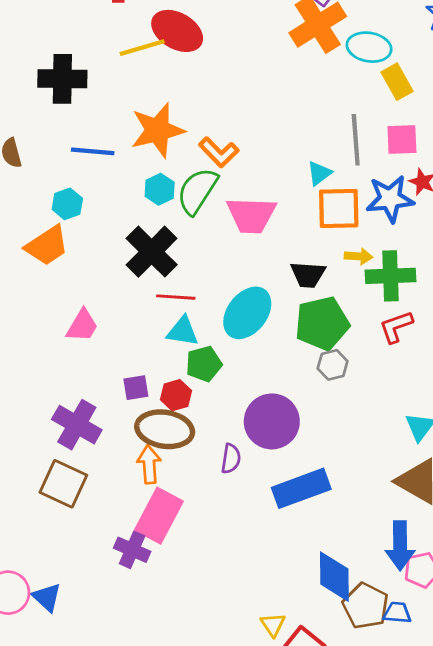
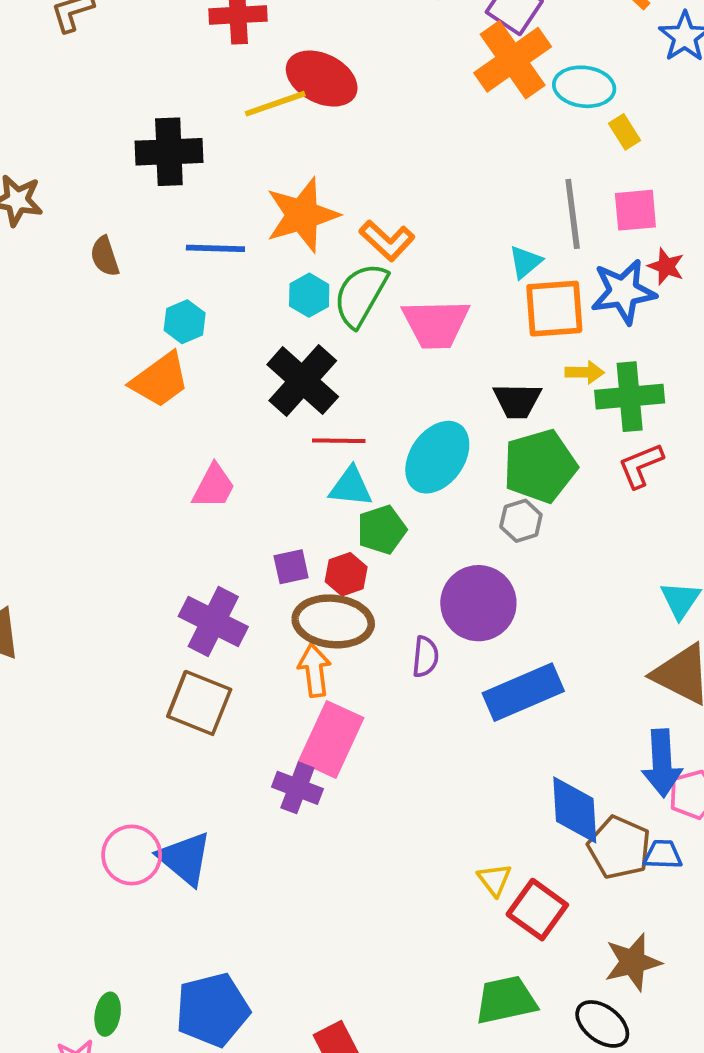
yellow rectangle: (397, 82) -> (625, 132), size x0.7
gray hexagon: (333, 365) -> (521, 521), moved
blue triangle: (47, 597) -> (185, 859), size x1.4

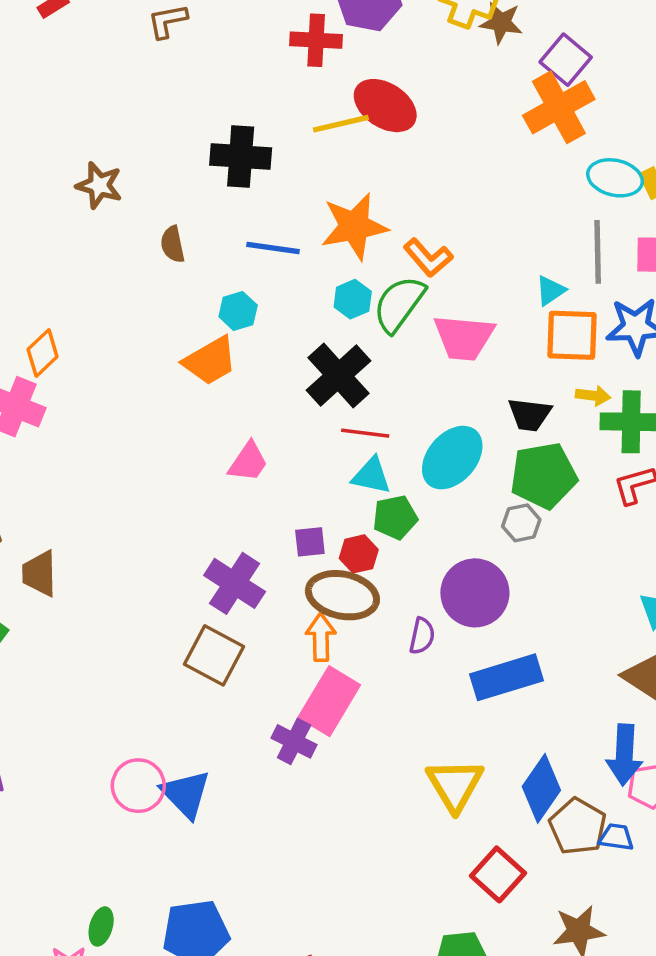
cyan ellipse: (584, 87) -> (615, 178), moved
blue diamond: (575, 810) -> (541, 788), turned 32
yellow triangle: (494, 880) -> (455, 785), moved, size x1.8

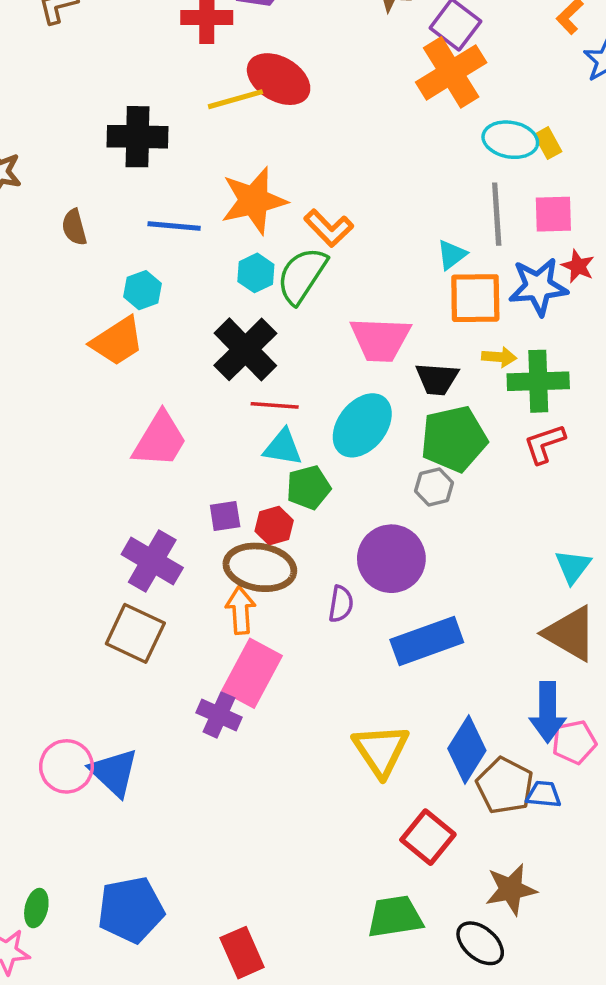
pink trapezoid: (464, 337) -> (380, 339), moved
pink trapezoid: (248, 462) -> (160, 440), size x1.4

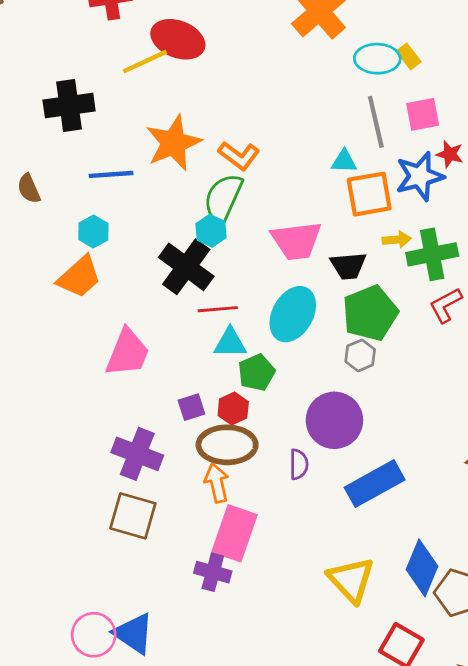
cyan triangle: (452, 255) -> (344, 161), turned 48
cyan hexagon: (256, 273) -> (211, 231), moved

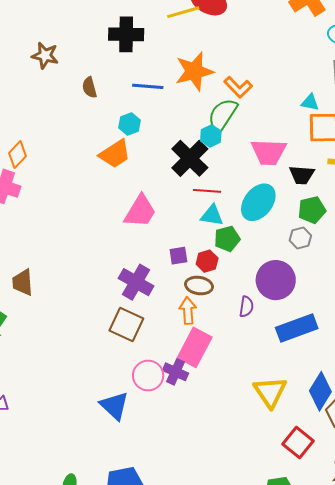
green pentagon: (370, 313) -> (312, 210), size x0.7
brown ellipse: (227, 445) -> (199, 286), size x0.7
pink circle: (94, 635) -> (148, 375), moved

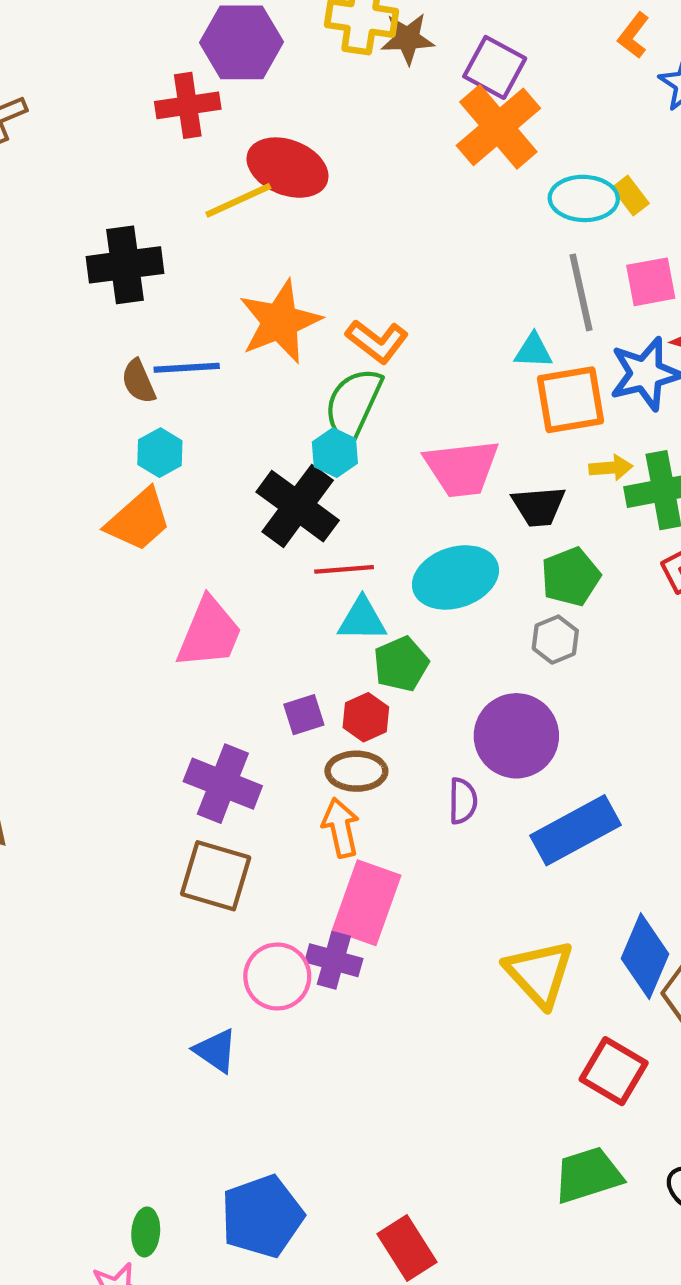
brown semicircle: (89, 87) -> (139, 381), moved
cyan ellipse: (258, 202) -> (455, 577), turned 42
blue triangle: (114, 406) -> (216, 1051), size x0.7

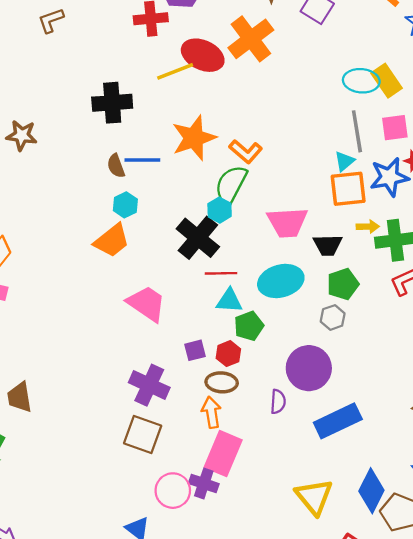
orange cross: (498, 127) -> (251, 39), moved
yellow rectangle: (630, 196) -> (387, 81), size x1.6
cyan triangle: (533, 351) -> (344, 161), moved, turned -45
pink trapezoid: (209, 633) -> (147, 304), turned -81

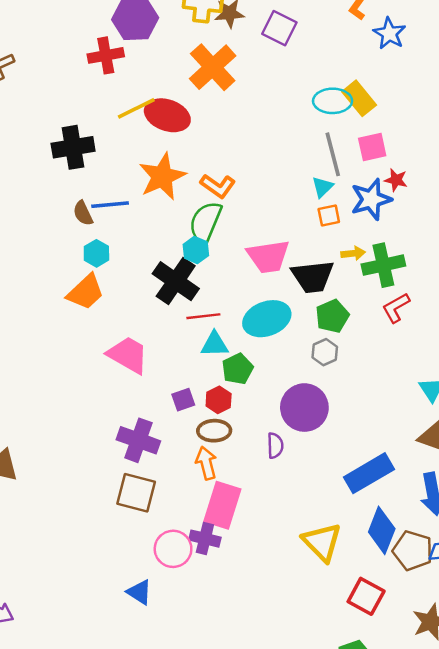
red ellipse: (203, 55) -> (167, 115), moved
orange square: (348, 189) -> (329, 216), size x0.6
black trapezoid: (328, 245) -> (313, 277), size x1.4
blue rectangle: (338, 421) -> (369, 473), moved

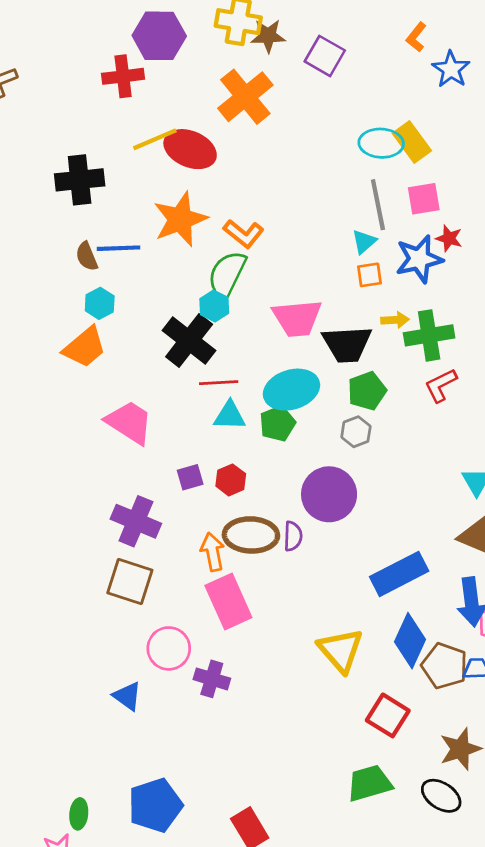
green pentagon: (238, 369) -> (277, 424), moved
brown ellipse: (214, 431) -> (251, 535), moved, size x1.4
pink rectangle: (222, 505) -> (228, 601), turned -45
purple cross: (205, 539) -> (212, 679), moved

